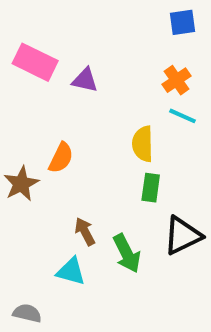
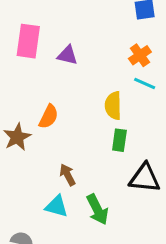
pink rectangle: (35, 62) -> (28, 41), turned 72
black triangle: (183, 235) -> (145, 178), turned 32
green arrow: (127, 253) -> (97, 209), moved

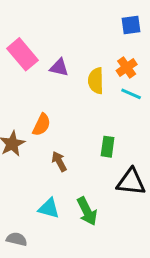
pink rectangle: (28, 41) -> (22, 54), turned -48
yellow semicircle: (113, 106) -> (96, 81), moved
brown arrow: (68, 175) -> (59, 161), moved

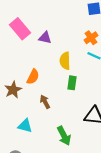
yellow semicircle: (96, 81) -> (65, 61), moved
green rectangle: (108, 147) -> (72, 83), moved
cyan triangle: (49, 208) -> (25, 126), moved

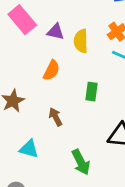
yellow semicircle: (65, 61) -> (81, 41), moved
orange semicircle: (33, 77) -> (52, 70), moved

